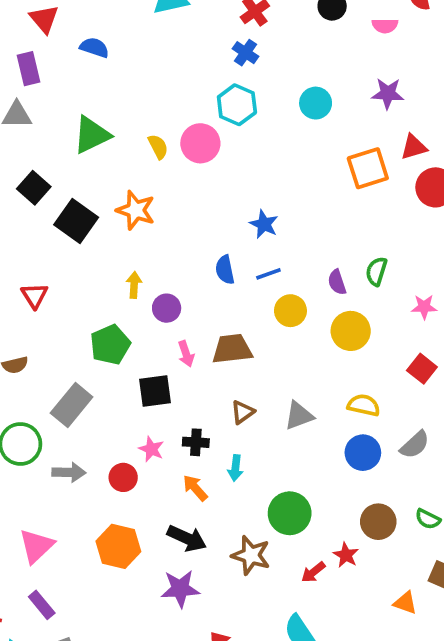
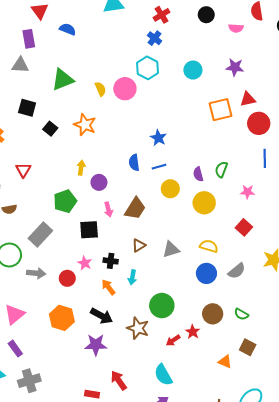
black square: (34, 188) -> (27, 108), turned -30
black square: (76, 221) -> (50, 129), size x0.6
brown trapezoid: (232, 349) -> (135, 209), turned 125

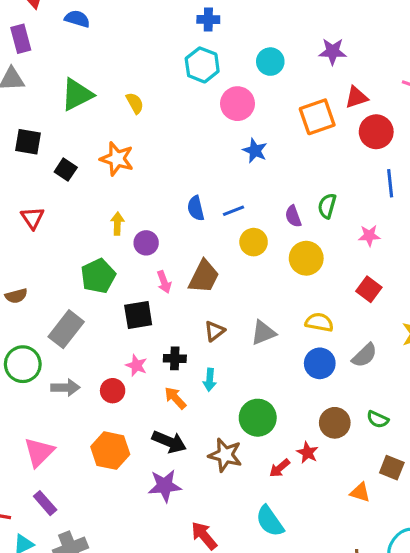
blue cross: (155, 38) -> (208, 20), turned -32
pink circle: (125, 89) -> (237, 104), moved
blue star: (158, 138) -> (255, 151), moved
red triangle: (23, 170) -> (32, 218), moved

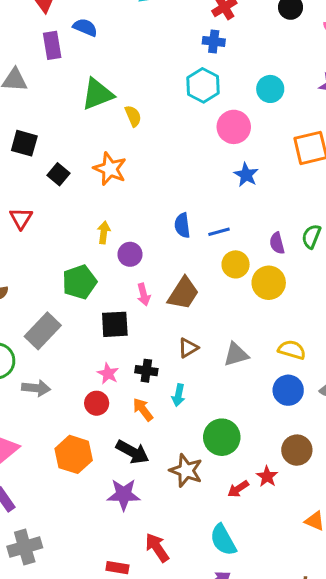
purple rectangle: (21, 39) -> (52, 45), moved
green triangle: (77, 95) -> (97, 94), moved
yellow circle: (306, 258) -> (269, 283), moved
red circle: (113, 391) -> (97, 403), moved

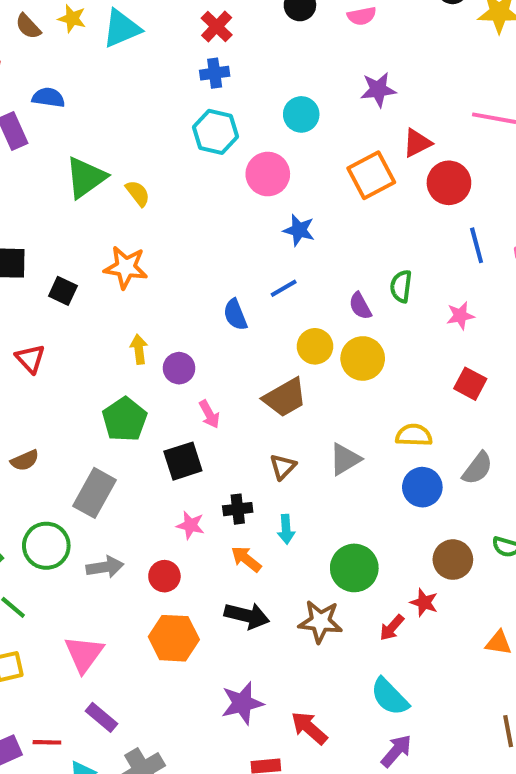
blue line: (219, 232) -> (284, 288), moved
brown trapezoid: (183, 293) -> (285, 398), moved, turned 42
red circle: (97, 403) -> (164, 576), moved
purple star: (124, 495) -> (242, 703), moved

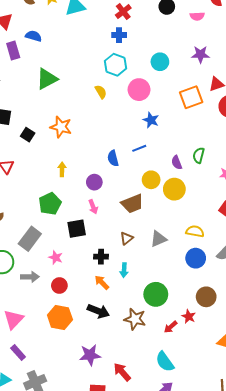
yellow semicircle: (138, 193) -> (101, 92), moved
purple circle: (179, 368) -> (94, 182), moved
pink star: (190, 525) -> (56, 258), moved

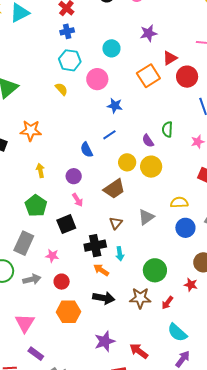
black cross: (101, 257) -> (95, 246), size x1.5
red arrow: (171, 327) -> (167, 303), moved

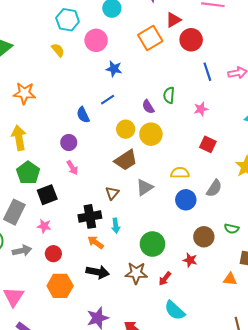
yellow arrow: (40, 171) -> (19, 138), moved, size x1.6
brown trapezoid: (114, 189) -> (126, 160), moved
black square: (66, 224) -> (47, 195), moved

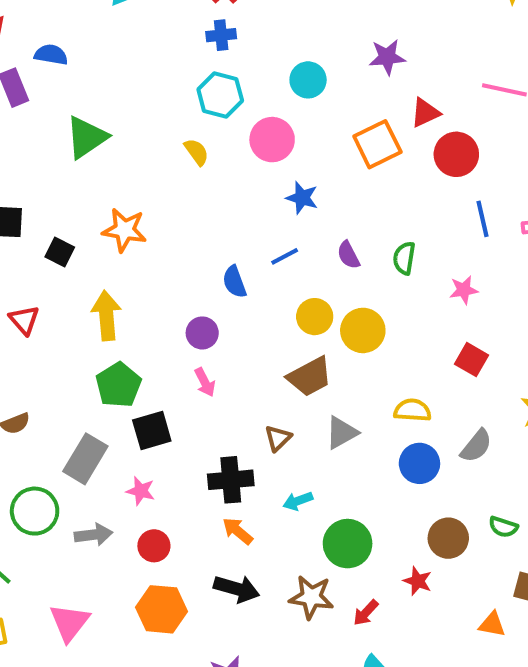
purple semicircle: (148, 107) -> (348, 255), moved
cyan arrow: (116, 226) -> (298, 501), moved, turned 72

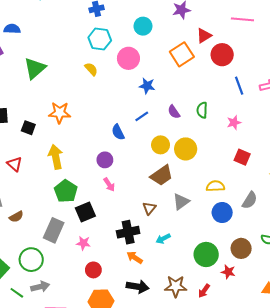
gray arrow: (94, 535) -> (40, 287), moved
green circle: (348, 544) -> (206, 254), moved

